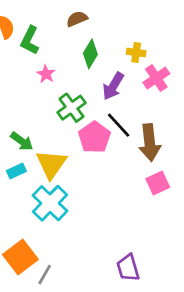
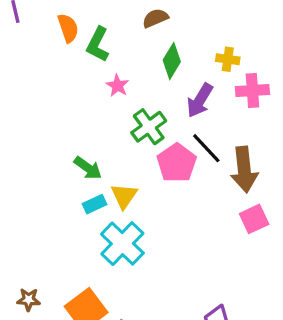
pink cross: (156, 78) -> (252, 91), turned 30
yellow triangle: (51, 164) -> (124, 196), size x0.7
cyan rectangle: (16, 171) -> (94, 204), moved

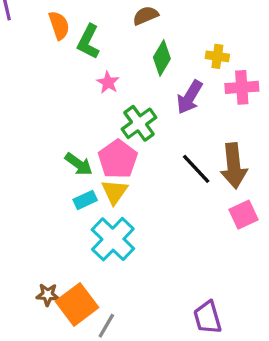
black line: (206, 148) -> (196, 169), moved
pink pentagon: (177, 163) -> (118, 159), moved
brown star: (29, 300) -> (48, 295), moved

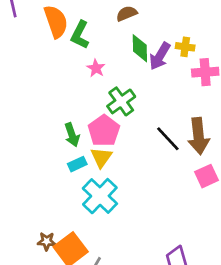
orange semicircle: (59, 25) -> (56, 22), size x1.4
green diamond: (162, 58) -> (140, 48), turned -32
purple arrow: (190, 97) -> (160, 56), moved
green arrow: (79, 164) -> (72, 135), turned 35

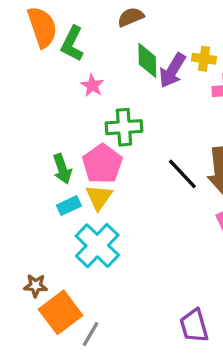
green cross: (121, 101) -> (124, 127), turned 32
brown star: (47, 241) -> (36, 286), moved

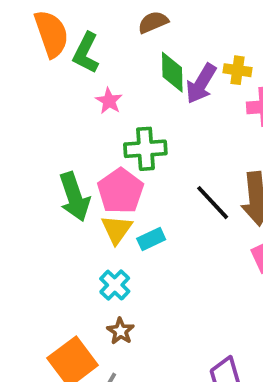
green arrow: (62, 169) -> (74, 197), size x1.4
cyan rectangle: (69, 206) -> (151, 239), moved
cyan cross: (97, 246) -> (115, 285), size x0.6
brown star: (36, 286) -> (120, 331), moved, turned 30

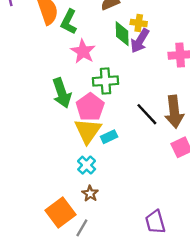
yellow cross: (237, 70) -> (139, 23), moved
pink star: (109, 101) -> (83, 51), size x1.5
green arrow: (74, 197) -> (62, 93), moved
yellow triangle: (117, 229) -> (88, 131), size x1.4

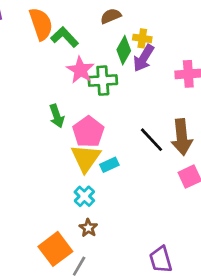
green L-shape: (69, 22) -> (65, 37), turned 110
green diamond: (122, 34) -> (124, 50), turned 30
green cross: (106, 81) -> (103, 81), moved
green arrow: (62, 93) -> (57, 116), size x0.7

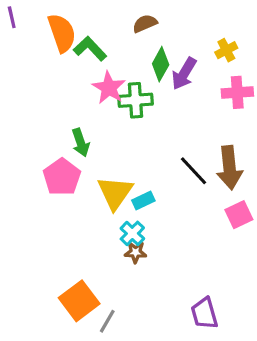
yellow cross: (142, 38) -> (226, 50), moved, turned -36
pink pentagon: (88, 132) -> (62, 177), moved
cyan cross: (84, 196) -> (132, 233), moved
brown star: (88, 228) -> (135, 252), moved, turned -30

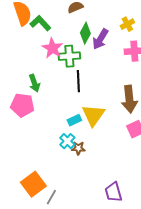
black line: (193, 171) -> (78, 81), moved, turned 40
pink pentagon: (62, 177) -> (22, 105), turned -30
yellow triangle: (115, 193) -> (93, 115), moved
brown star: (135, 252) -> (78, 148), moved

